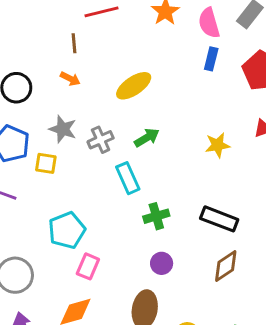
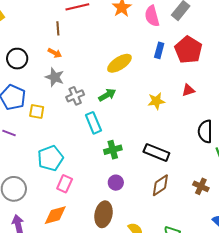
blue rectangle: (211, 59) -> (159, 50), moved
yellow ellipse: (134, 86) -> (119, 63), moved
gray star: (63, 129) -> (55, 77), moved

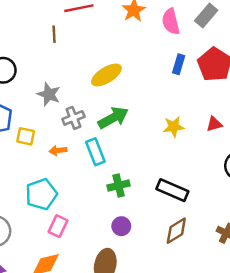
orange arrow: (55, 53) -> (58, 150), moved, turned 144
yellow ellipse: (119, 63) -> (106, 75), moved
red triangle: (188, 90) -> (214, 124), moved
green arrow: (107, 95) -> (113, 118), size x1.4

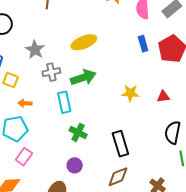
blue rectangle: (179, 64) -> (143, 44), turned -42
orange arrow: (58, 150) -> (25, 103), moved
green cross: (119, 185) -> (78, 132), turned 30
black rectangle: (172, 190) -> (120, 144), turned 40

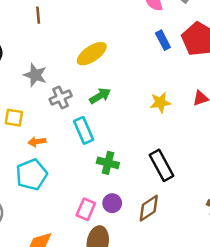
green arrow: (83, 77) -> (100, 96), size x0.7
pink rectangle: (24, 157) -> (86, 209), moved
brown diamond: (118, 177) -> (149, 208), moved

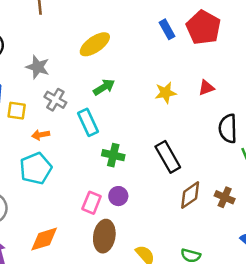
gray cross: (61, 98) -> (55, 100), moved, turned -35
brown diamond: (149, 208) -> (190, 195), moved

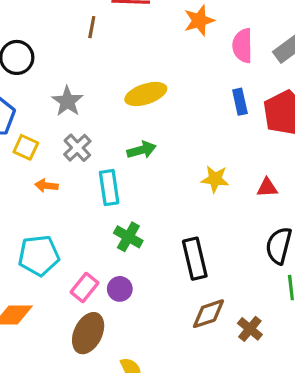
cyan pentagon: (36, 168) -> (39, 256), moved

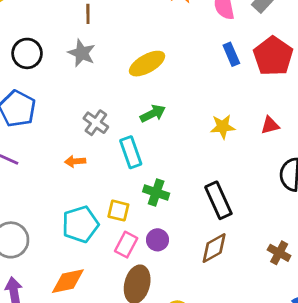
gray star: (67, 101) -> (82, 53), moved
yellow square: (26, 147) -> (118, 211), moved
brown diamond: (208, 314) -> (214, 248), moved

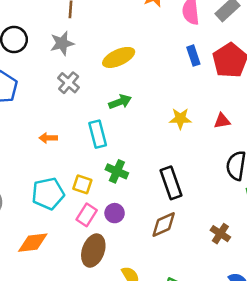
gray star: (82, 53) -> (62, 43), turned 30
gray cross: (96, 123) -> (69, 83), moved

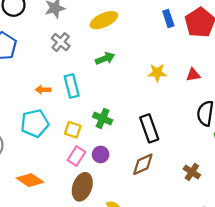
cyan rectangle: (98, 134) -> (72, 86), moved
cyan pentagon: (48, 194) -> (35, 123), moved
orange diamond: (33, 243) -> (30, 180), turned 40

